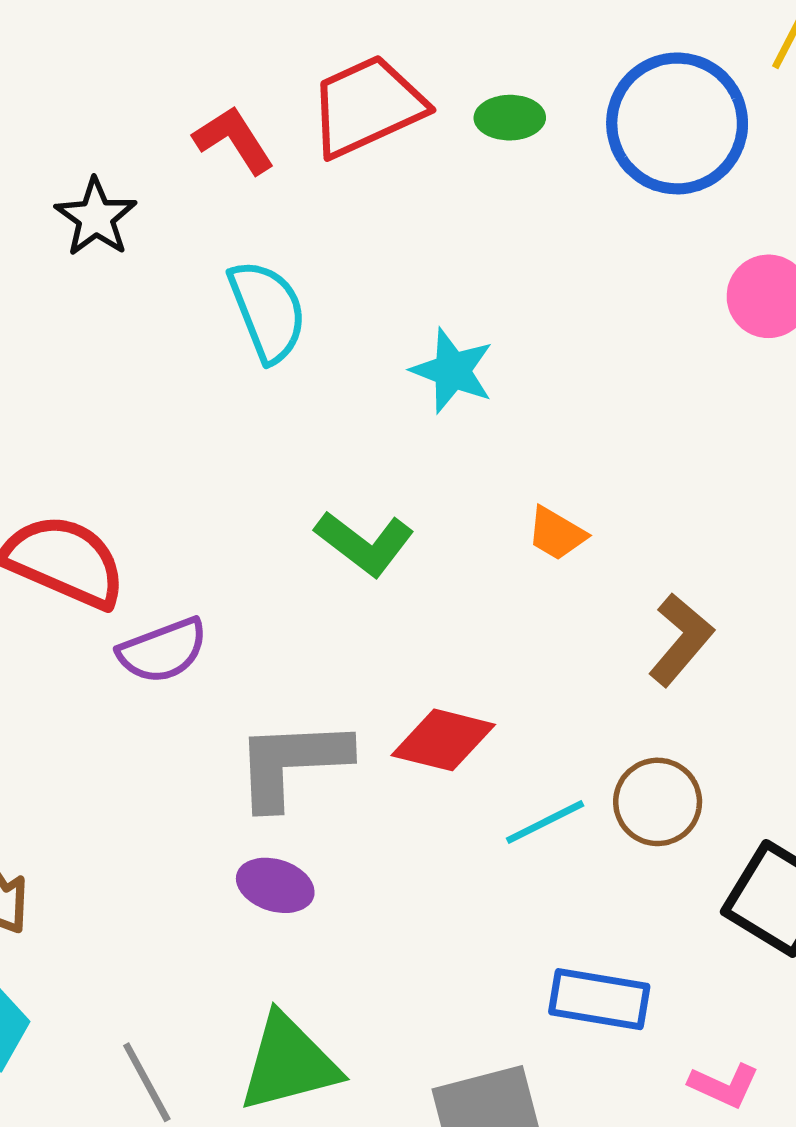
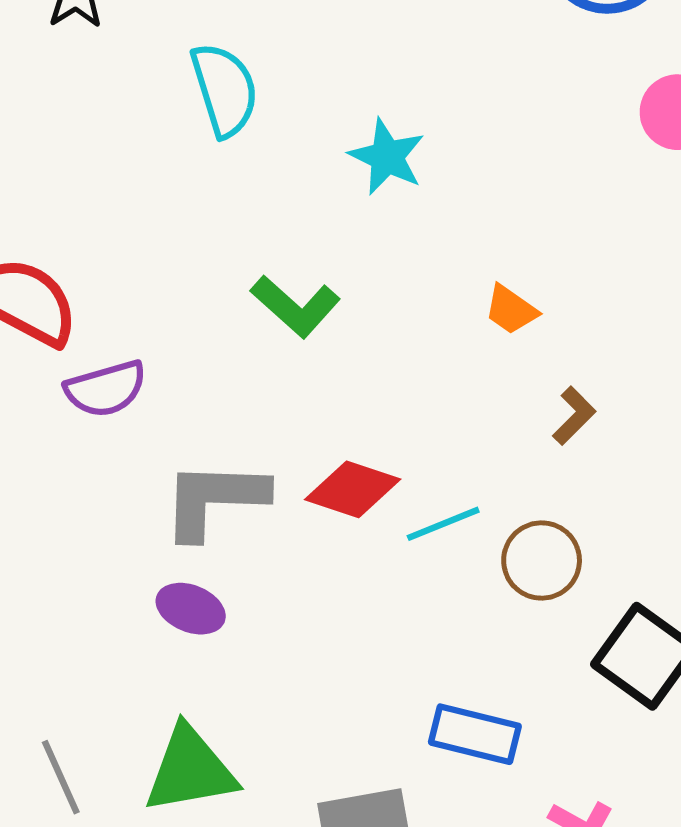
orange trapezoid: (557, 534) -> (511, 310), moved
brown L-shape: (681, 640) -> (574, 416), size x0.7
cyan line: (545, 822) -> (443, 524), moved

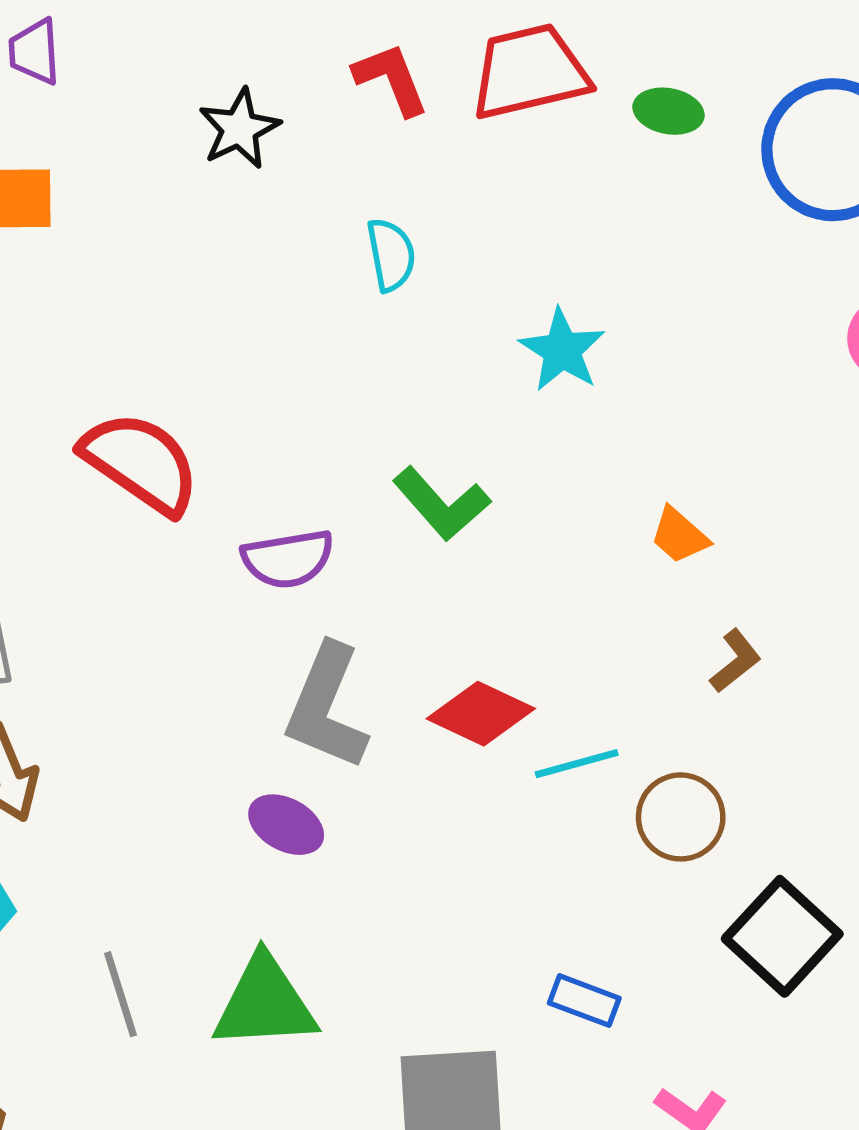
cyan semicircle: (225, 90) -> (391, 255), size x0.7
purple semicircle: (106, 389) -> (288, 559), moved
gray L-shape: (214, 499) -> (327, 707), turned -76
blue rectangle: (475, 734) -> (584, 1001), size x0.7

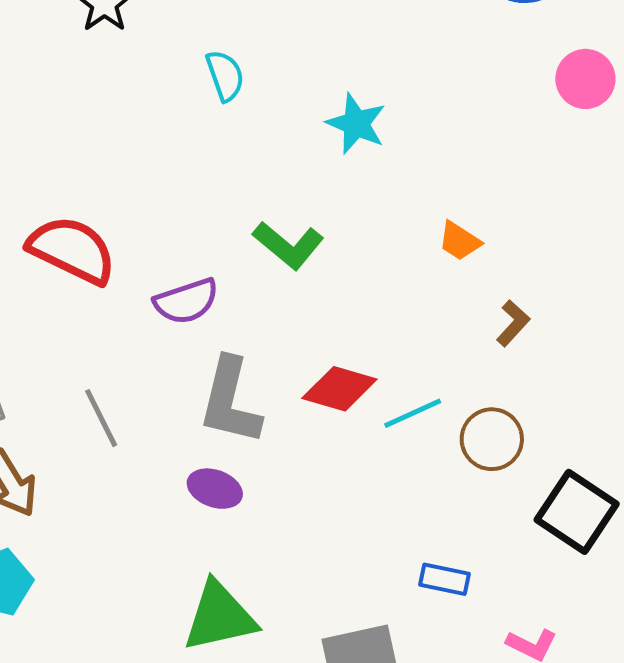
gray line: (121, 994) -> (101, 418), moved

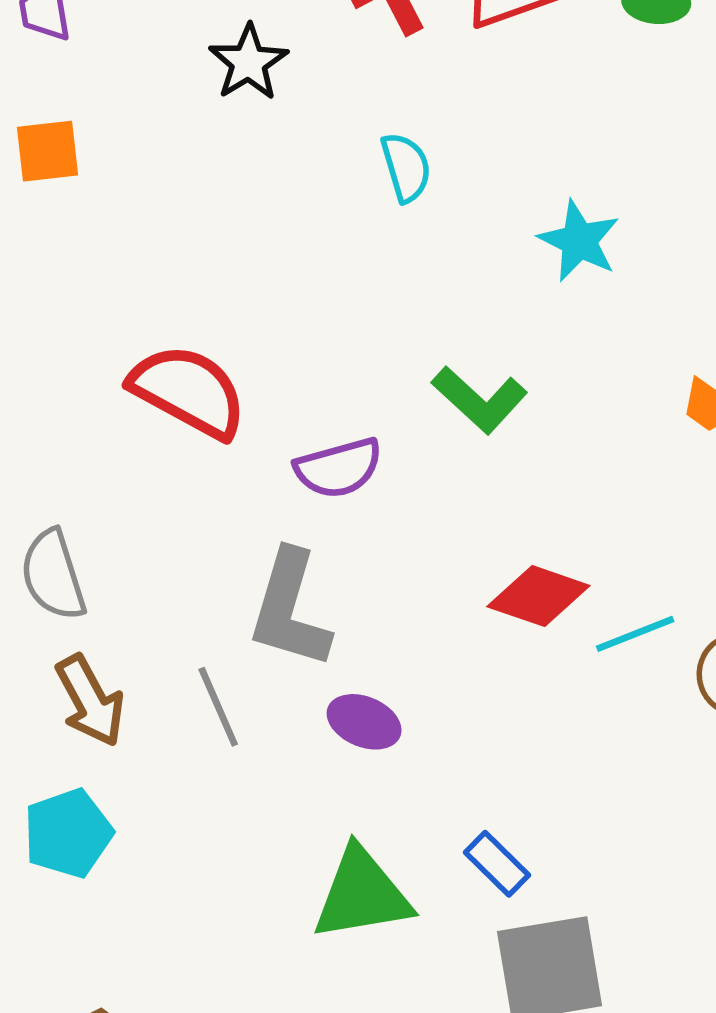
gray L-shape: (230, 401) -> (290, 609), moved
gray line: (101, 418) -> (218, 707), moved
blue rectangle: (444, 579) -> (497, 864), moved, turned 30

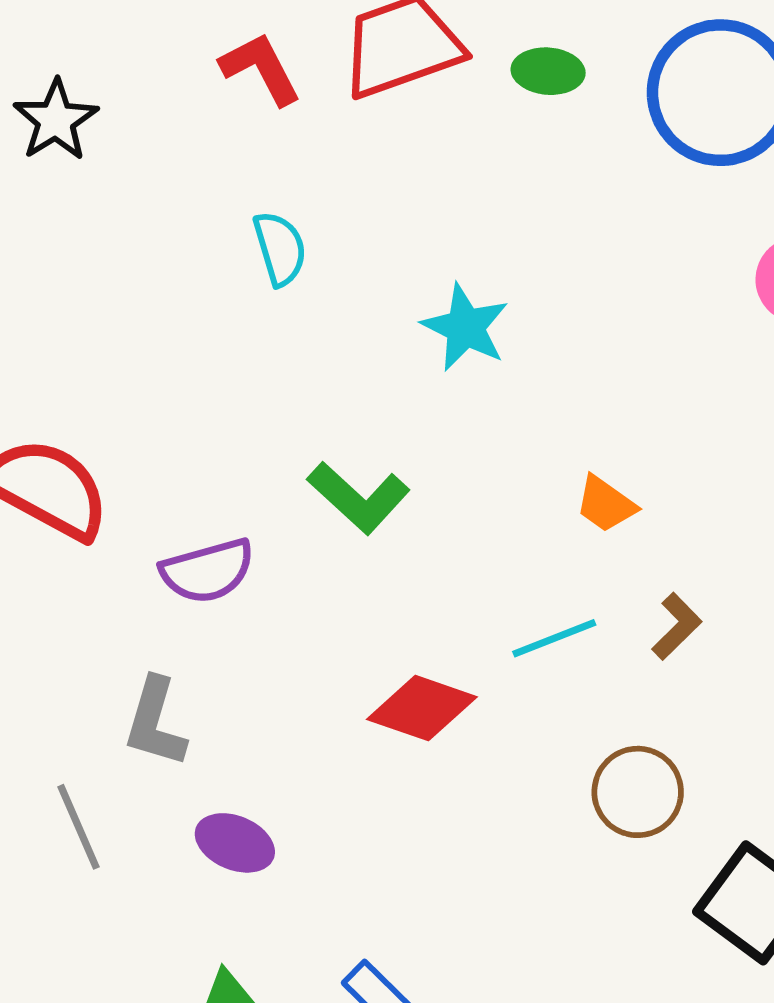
black star: (248, 62) -> (56, 120), moved
gray L-shape: (290, 609) -> (155, 722), size x0.7
cyan line: (635, 634) -> (554, 638), moved

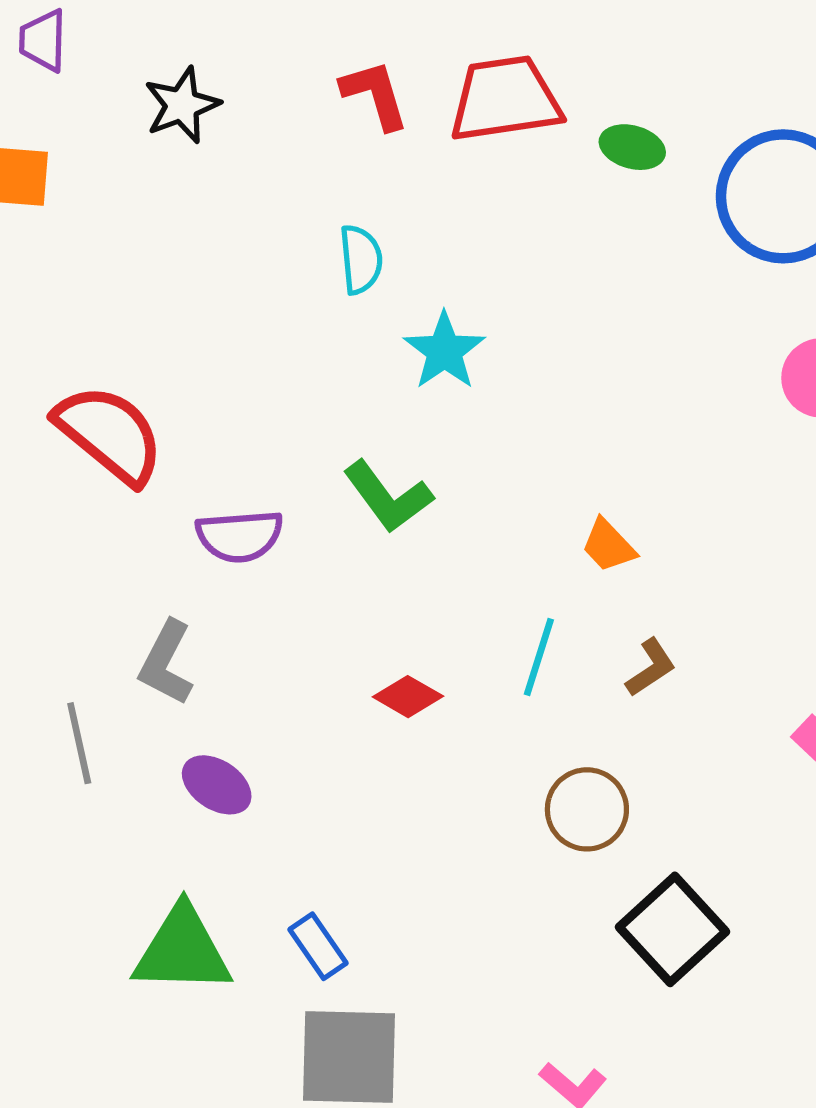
cyan star: (465, 327) -> (444, 351), moved
cyan line: (554, 638) -> (539, 657), turned -62
red diamond: (422, 708) -> (408, 697), size x0.7

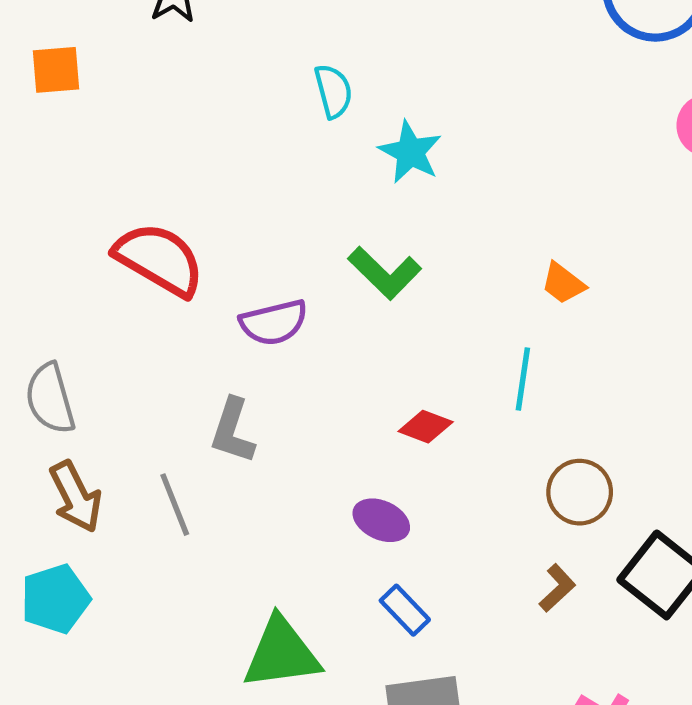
brown L-shape: (651, 668) -> (557, 588), moved
purple ellipse: (217, 785) -> (381, 520), moved
blue rectangle: (318, 946) -> (405, 610), moved

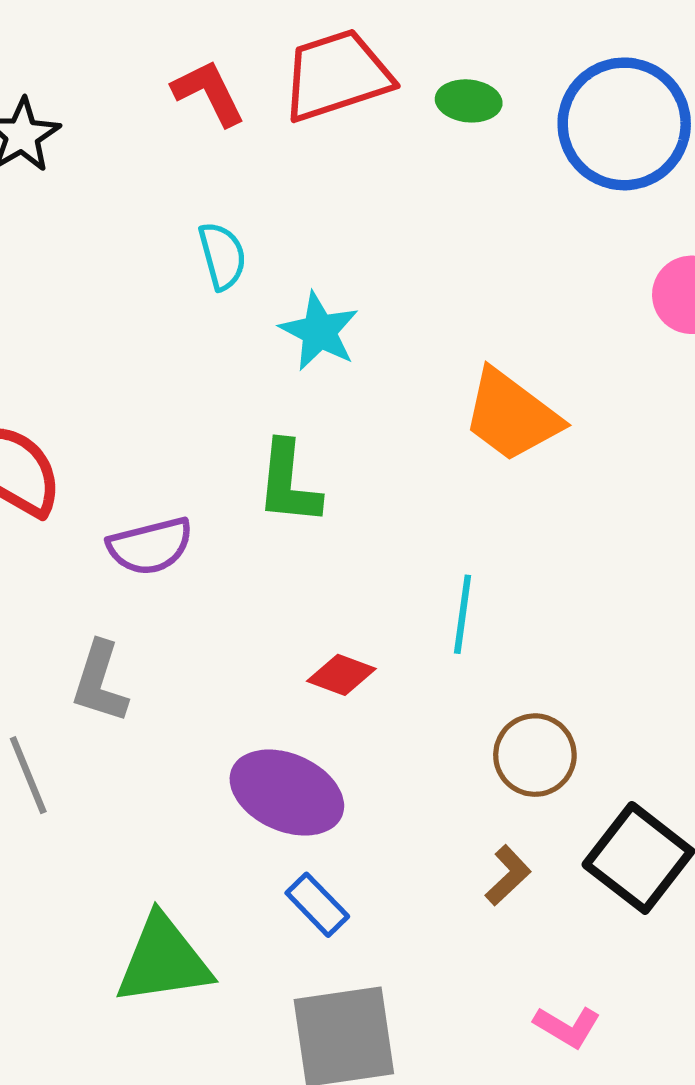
green L-shape: (385, 273) -> (288, 483), turned 52
orange trapezoid: (563, 283) -> (512, 416), moved, size x1.8
purple ellipse: (381, 520) -> (287, 793), size x1.6

